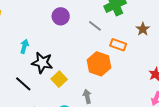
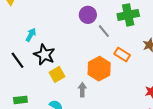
purple circle: (61, 16) -> (88, 15), moved
black line: (23, 84) -> (17, 60), moved
gray arrow: (87, 96) -> (82, 90), moved

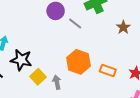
orange rectangle: (122, 55) -> (108, 71), moved
gray arrow: (82, 90) -> (57, 82), moved

